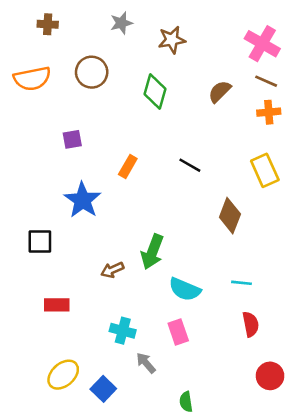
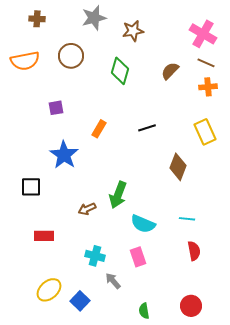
gray star: (121, 23) -> (94, 18), size x1.4
black line: (190, 165) -> (147, 128), turned -48
red circle: (270, 376) -> (191, 306), moved

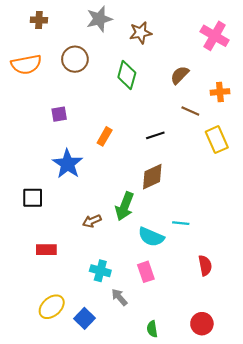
brown line: (206, 63) -> (190, 111), moved
brown diamond: (178, 167) -> (152, 177), moved, turned 44
cyan line: (187, 219) -> (181, 223), moved

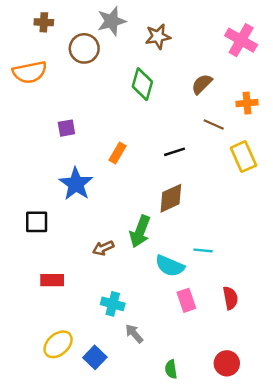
brown circle: (75, 59) -> (84, 48), moved
pink rectangle: (146, 272) -> (186, 300), moved

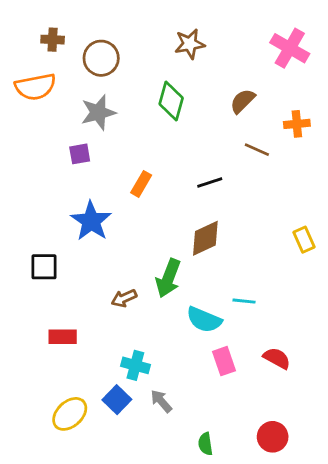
gray star: (112, 21) -> (98, 112), moved
brown cross: (44, 22) -> (53, 40), moved
yellow rectangle: (243, 157) -> (304, 240), moved, size x0.7
red semicircle: (230, 298) -> (277, 358), turned -50
blue square: (95, 357) -> (117, 400), moved

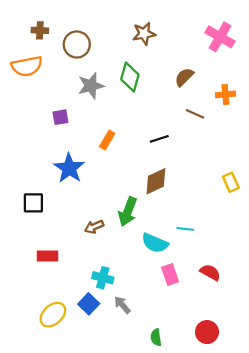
gray star: (98, 112) -> (91, 86), moved

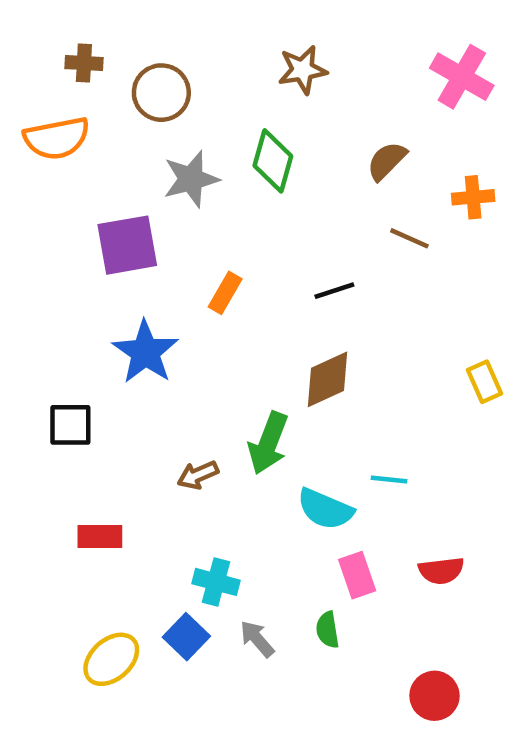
purple square: (60, 117) -> (127, 245), size x1.8
red semicircle: (210, 272) -> (441, 571), turned 144
green semicircle: (156, 337) -> (328, 630), moved

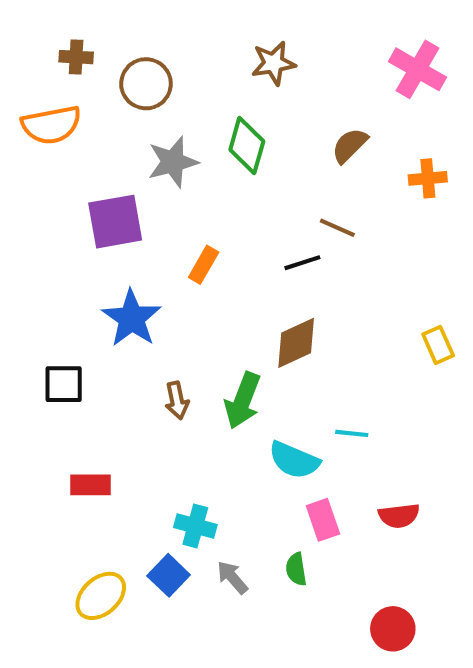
brown line: (409, 238) -> (337, 228), moved
brown arrow: (198, 475) -> (177, 401), moved, turned -78

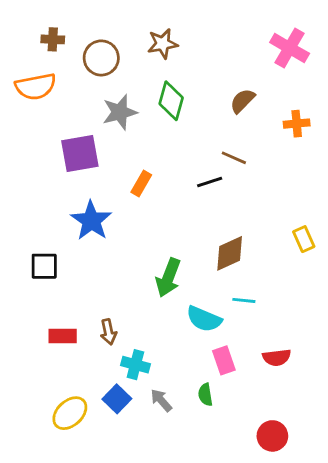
brown star: (274, 63) -> (163, 44), moved
brown diamond: (296, 343) -> (230, 253), moved
brown arrow: (177, 401) -> (108, 332), moved

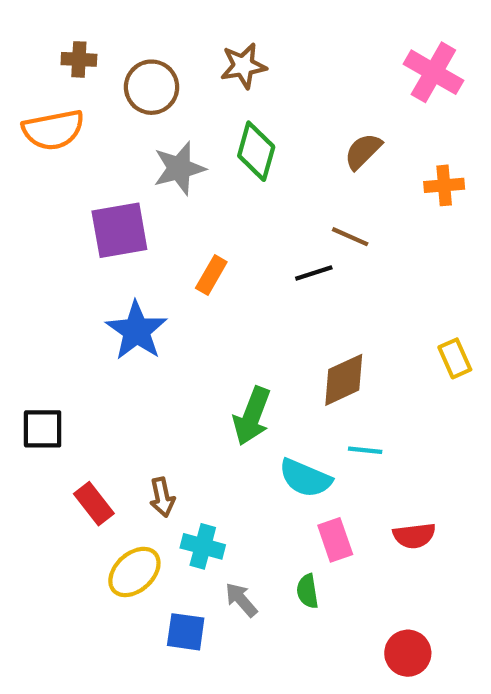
black square: (44, 266) -> (43, 429), moved
red rectangle: (63, 336) -> (94, 504), turned 52
blue square: (117, 399) -> (186, 632), moved, turned -36
yellow ellipse: (70, 413) -> (134, 572), moved

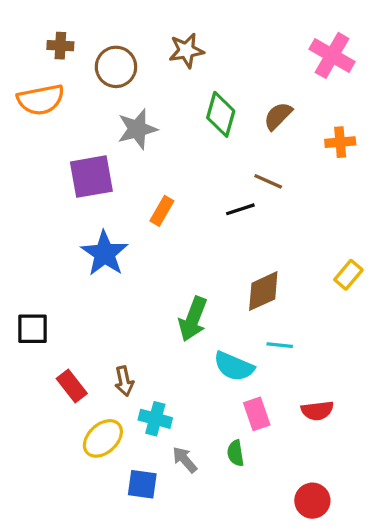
green diamond: (256, 151) -> (221, 114), moved
yellow rectangle: (455, 358) -> (348, 275), turned 64

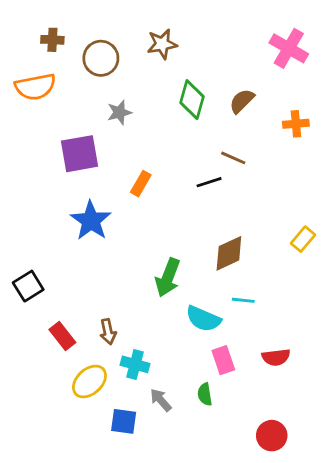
gray star: (137, 129) -> (119, 112), size x0.7
black square: (33, 329) -> (28, 286), turned -32

